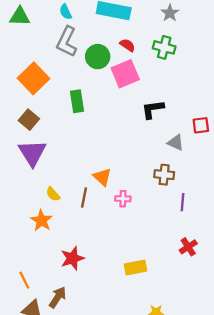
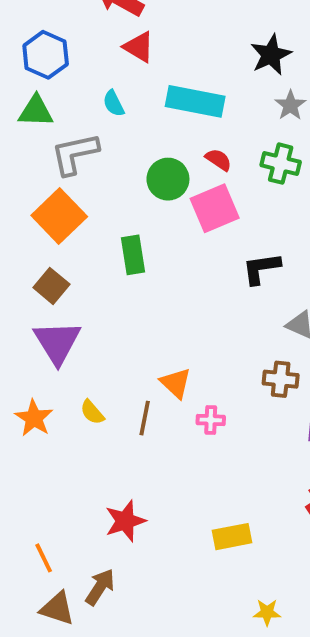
gray L-shape: (67, 42) -> (75, 154), moved, turned 52
orange star: (41, 220) -> (34, 418), moved

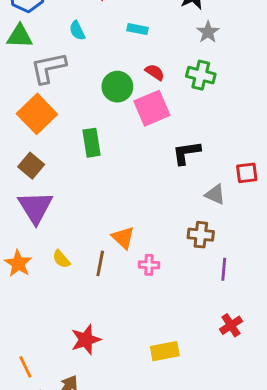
cyan rectangle: (195, 101) -> (138, 29), size x0.5

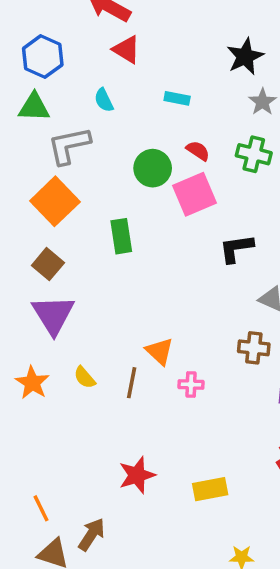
red star: (86, 340) -> (137, 475), moved

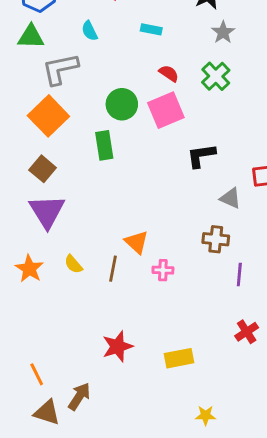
green cross: (254, 154) -> (216, 76), turned 32
green circle: (153, 168) -> (122, 104), moved

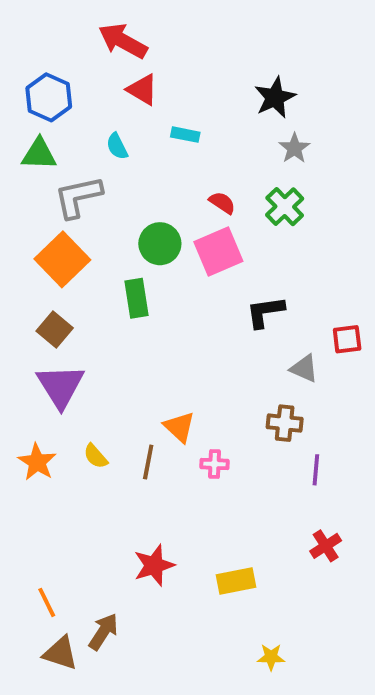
cyan rectangle: (151, 29) -> (185, 135), moved

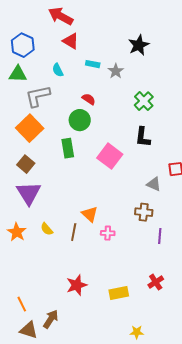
gray star: (294, 148) -> (116, 71), moved
red semicircle: (222, 203) -> (89, 99), moved
pink square: (218, 251) -> (110, 156), moved, turned -30
black L-shape: (265, 312) -> (143, 137), moved, turned -75
red cross: (326, 546) -> (156, 282), moved

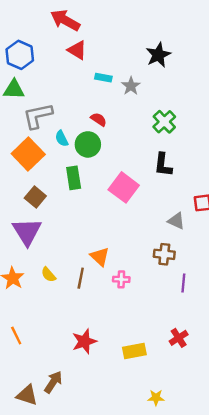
cyan semicircle: (58, 70) -> (62, 138), moved
brown square: (26, 164) -> (35, 197), moved
orange line: (22, 304) -> (16, 335), moved

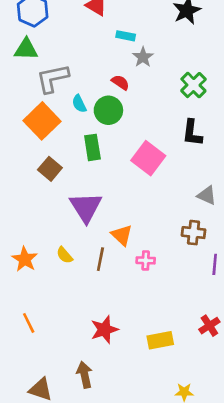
gray star: (131, 86) -> (143, 57), moved
purple triangle: (27, 232) -> (86, 207), moved
brown arrow: (53, 382) -> (84, 375), moved, turned -45

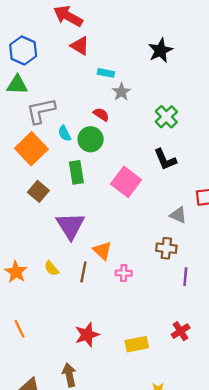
black L-shape: (192, 133) -> (165, 159), turned -30

